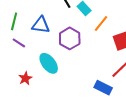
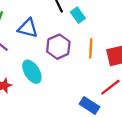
orange line: (101, 23) -> (91, 48), moved, turned -42

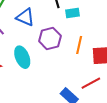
cyan rectangle: (78, 15) -> (72, 13), turned -72

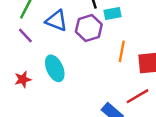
purple hexagon: (50, 39) -> (89, 28), moved

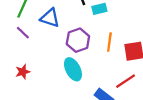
purple hexagon: (89, 28) -> (78, 40), moved
cyan ellipse: (55, 68) -> (73, 69), moved

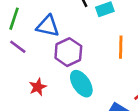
purple hexagon: (78, 40) -> (68, 52), moved
red star: (23, 72) -> (38, 87), moved

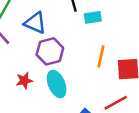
red star: (38, 87) -> (24, 81), moved

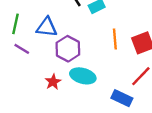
cyan ellipse: (57, 84) -> (83, 76), turned -35

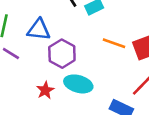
orange line: (115, 39) -> (114, 43), turned -66

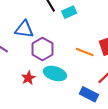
orange line: (114, 43) -> (85, 52), moved

